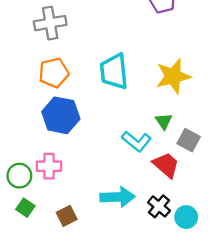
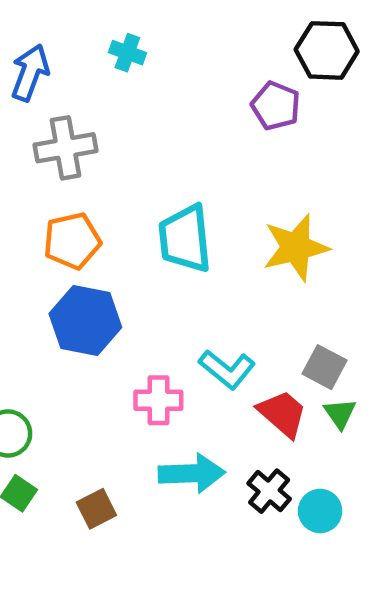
green triangle: (164, 121) -> (340, 414), moved
pink cross: (49, 166) -> (158, 400), moved

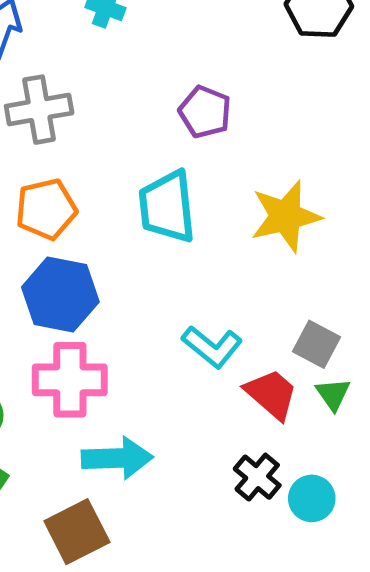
purple pentagon: (276, 106) -> (205, 112), moved
pink cross: (158, 400) -> (70, 380), moved, size x1.4
cyan arrow: (192, 473) -> (117, 458), moved
brown square: (96, 509) -> (77, 532), moved, size x1.5

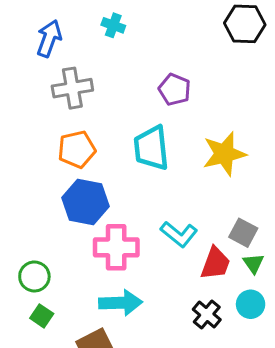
pink cross: (70, 380) -> (116, 247), moved
red trapezoid: (271, 394) -> (215, 263), turned 69
cyan circle: (312, 498) -> (251, 304), moved

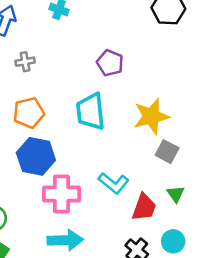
gray cross: (72, 88) -> (25, 62), size x0.6
gray square: (243, 233) -> (167, 152), moved
green triangle: (253, 263) -> (176, 194), moved

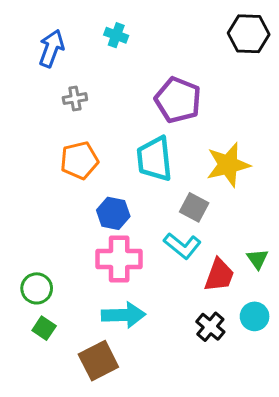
purple pentagon: (110, 63) -> (178, 100), size x1.4
gray square: (167, 152) -> (194, 207), moved
blue hexagon: (36, 156) -> (113, 213), moved, size x0.7

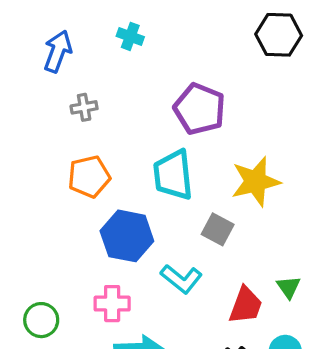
blue hexagon: (113, 213) -> (127, 236), size x1.4
cyan L-shape: (182, 246) -> (181, 279), moved
pink cross: (119, 259) -> (112, 304), moved, size x0.7

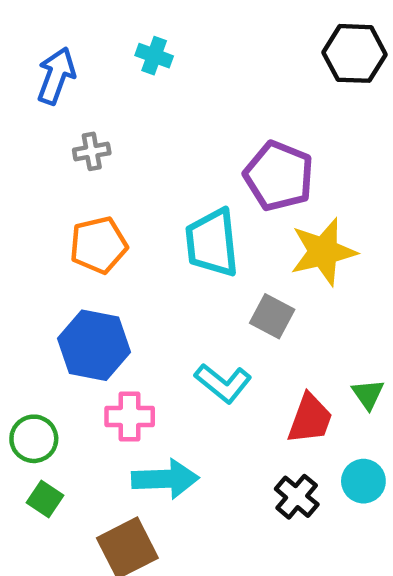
purple pentagon: (199, 109) -> (279, 176), moved
blue hexagon: (127, 236) -> (94, 345), moved

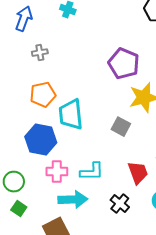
cyan trapezoid: (212, 243) -> (71, 115), moved
cyan L-shape: (223, 383) -> (92, 172), moved, turned -40
red trapezoid: (310, 419) -> (138, 173), turned -40
black cross: (297, 497) -> (120, 204), moved

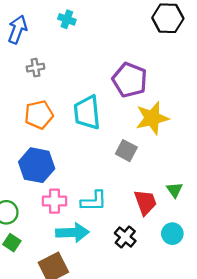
cyan trapezoid: (71, 115) -> (87, 112), moved

